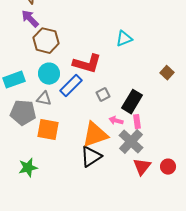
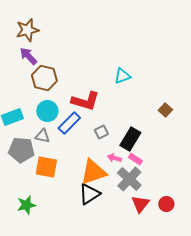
pink rectangle: (137, 122) -> (135, 159), turned -48

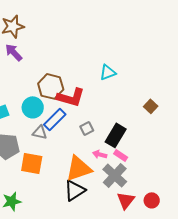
brown hexagon: (44, 78) -> (51, 86), moved
gray triangle: (42, 136) -> (40, 132), moved

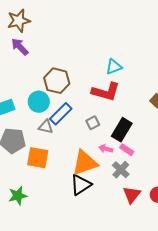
red L-shape: (71, 97) -> (106, 92), moved
gray cross: (115, 175) -> (121, 170), size x0.7

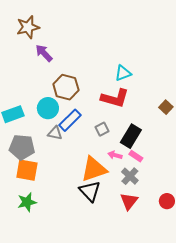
purple arrow: (20, 47) -> (44, 53), moved
orange square: (38, 158) -> (27, 170), moved
black triangle: (81, 185) -> (90, 191), turned -40
red triangle: (132, 195) -> (129, 201), moved

